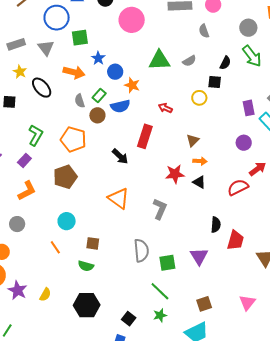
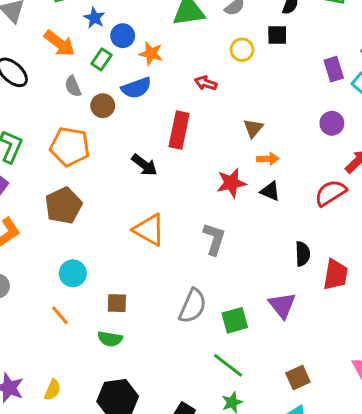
orange arrow: (74, 72) -> (59, 43), turned 30
green rectangle: (99, 95) -> (102, 59), moved
yellow circle: (199, 98) -> (242, 50), moved
gray semicircle: (141, 250) -> (193, 306), turned 35

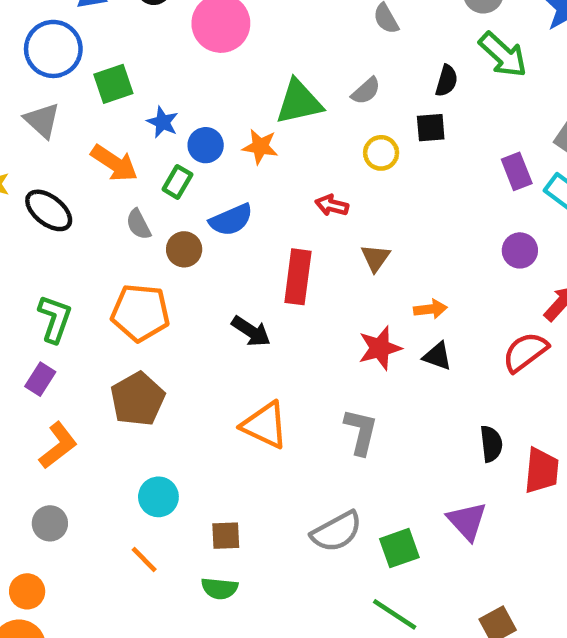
orange star: (151, 54) -> (260, 147), moved
brown triangle: (253, 128) -> (375, 258), moved
gray semicircle: (193, 306) -> (337, 532), turned 42

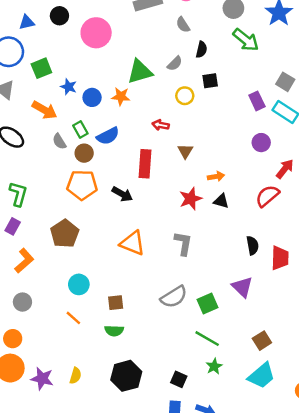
black semicircle: (447, 81) -> (201, 50), moved
green rectangle: (177, 182) -> (80, 130), moved, turned -56
orange pentagon: (140, 313) -> (82, 185), moved

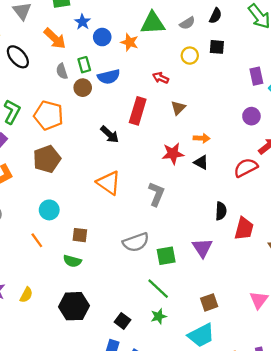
orange pentagon: (82, 185) -> (49, 115), moved

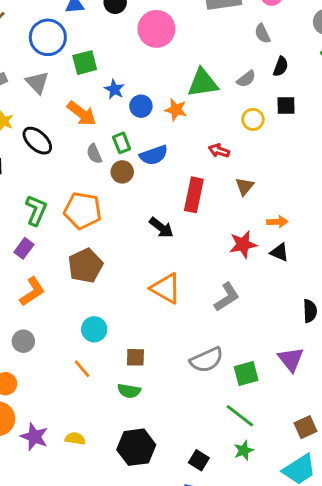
gray L-shape: (156, 194) -> (227, 297), turned 40
yellow semicircle: (26, 295) -> (75, 439), turned -105

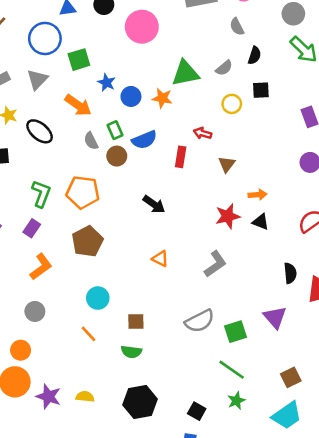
gray triangle: (37, 83) -> (37, 79), turned 30
red rectangle: (194, 195) -> (181, 157), moved, size x0.7
orange triangle: (166, 288) -> (160, 259), size x0.6

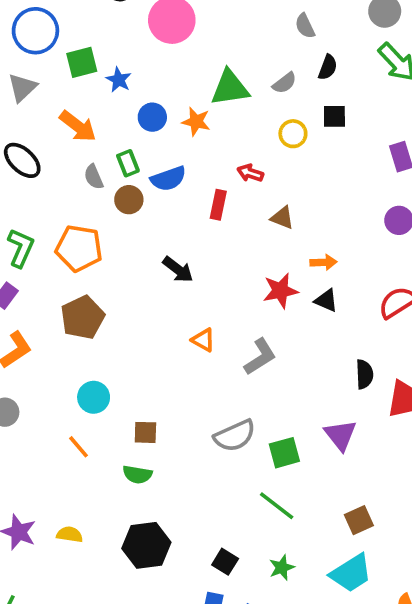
blue star: (107, 82) -> (119, 80), moved
brown triangle: (227, 164) -> (282, 218), turned -48
orange triangle: (160, 259) -> (203, 340), moved
green star: (236, 401) -> (282, 568), moved

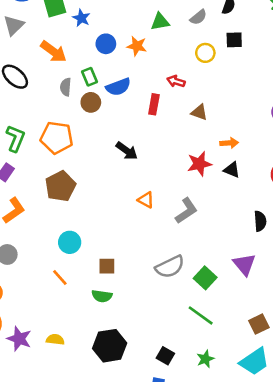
green triangle: (230, 88) -> (160, 22), size x0.7
gray semicircle: (94, 177) -> (66, 87), turned 30
green square: (284, 453) -> (205, 278), turned -30

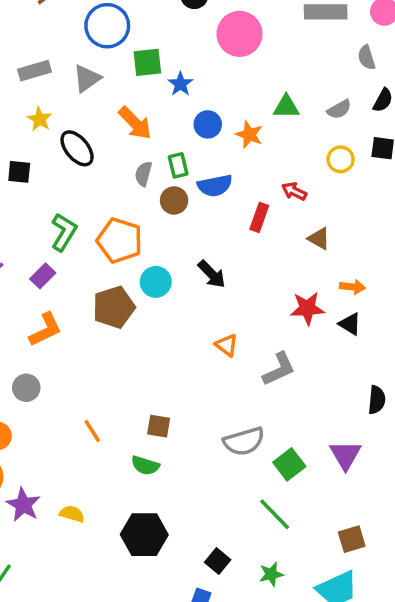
cyan circle: (70, 242) -> (156, 282), moved

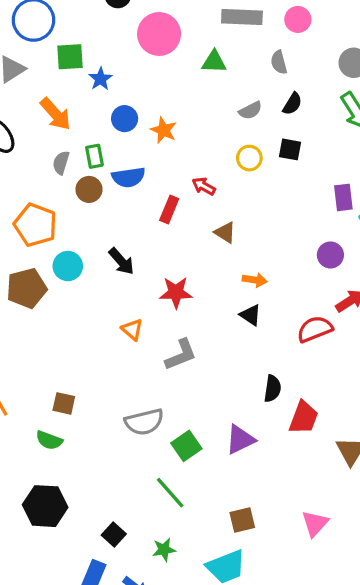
green triangle: (286, 107) -> (214, 62), moved
red star: (307, 308) -> (176, 292), moved
purple triangle: (345, 455) -> (240, 439), turned 32

